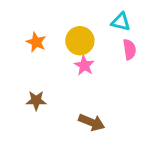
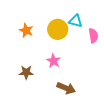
cyan triangle: (121, 22) -> (75, 21), moved
pink star: (84, 65) -> (53, 61), moved

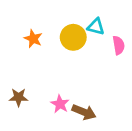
pink star: (53, 61) -> (60, 104), moved
brown star: (26, 72) -> (19, 97), moved

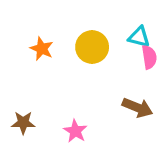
cyan triangle: (96, 27) -> (139, 37), moved
brown arrow: (84, 112) -> (137, 108), moved

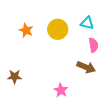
pink semicircle: (149, 57) -> (93, 45), moved
pink star: (75, 131) -> (61, 90), moved

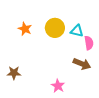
cyan triangle: (87, 23) -> (77, 31), moved

